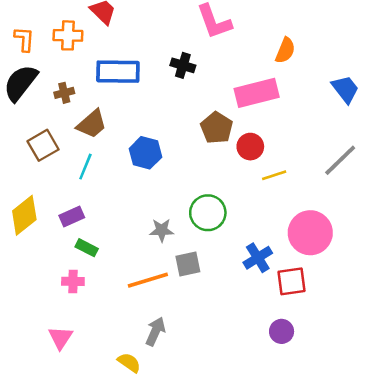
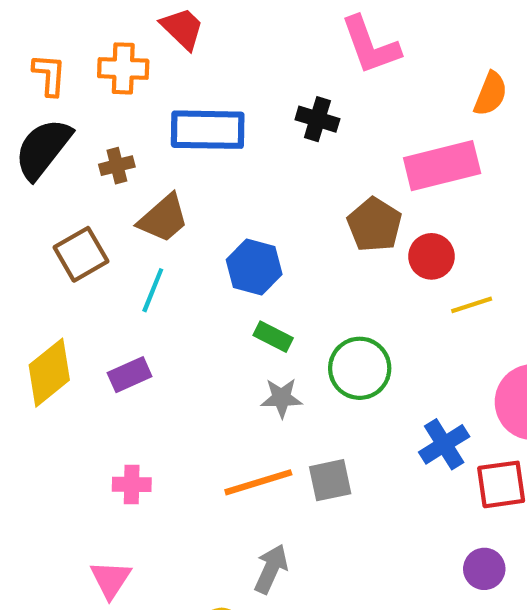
green rectangle: (87, 248) -> (273, 337), moved
gray square: (188, 264) -> (330, 480), moved

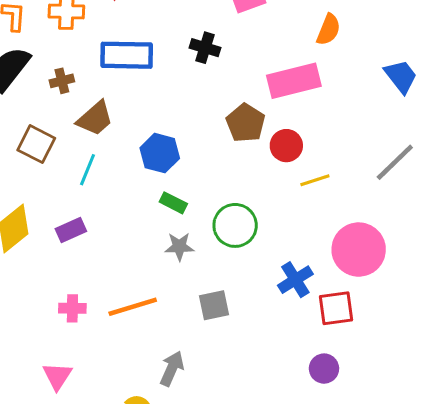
brown square: (81, 254) -> (36, 144), turned -33
orange line: (258, 482) -> (133, 307), moved

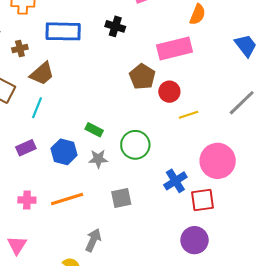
blue hexagon: (160, 153) -> (64, 152), moved
purple circle: (324, 369) -> (195, 240), size x1.4

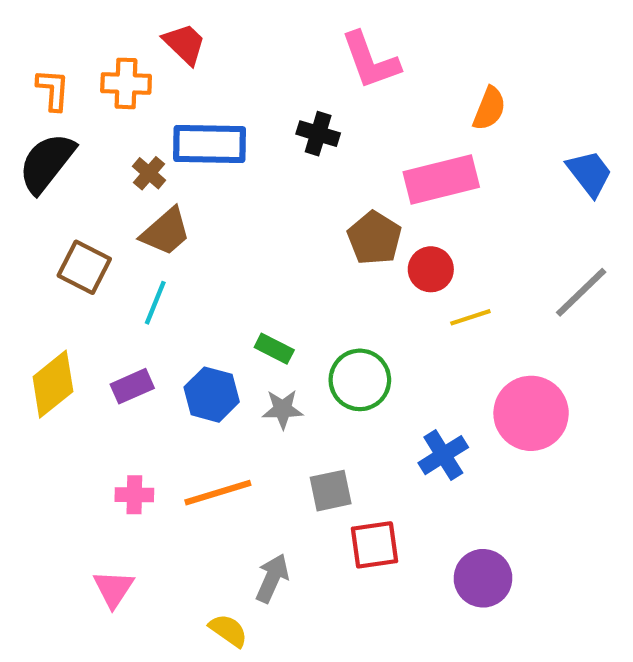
brown cross: (20, 49) -> (149, 173), moved, turned -35
red square: (203, 200) -> (374, 545), moved

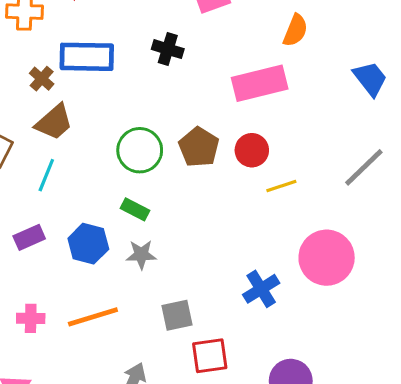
brown pentagon: (374, 238) -> (199, 147), moved
green circle: (360, 380) -> (140, 150), moved

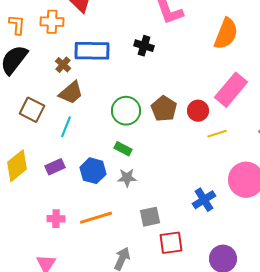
orange semicircle: (295, 30) -> (226, 34), size x1.5
pink rectangle: (260, 83) -> (231, 90), moved, turned -36

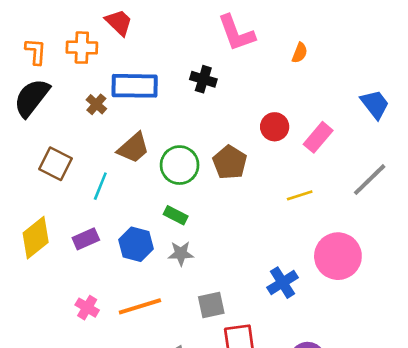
orange semicircle: (226, 34) -> (300, 53), moved, size x0.5
pink rectangle: (231, 90) -> (318, 137), size x0.7
brown trapezoid: (71, 93) -> (133, 148), moved
red circle: (198, 111) -> (275, 127), moved
pink cross: (56, 219) -> (87, 308), turned 30

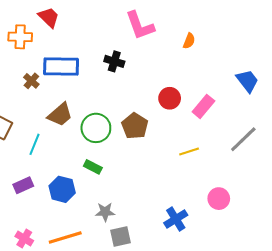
gray star: (181, 253) -> (105, 212), moved
pink circle: (338, 256) -> (219, 199), size x0.6

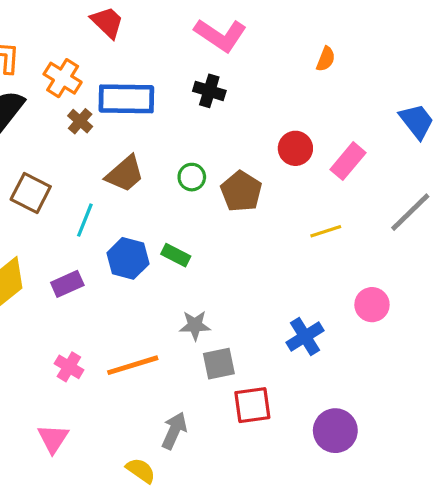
pink L-shape: (140, 26) -> (220, 35), moved, turned -36
orange cross: (20, 37) -> (63, 78), moved, turned 30
green circle: (96, 128) -> (192, 177), moved, size x0.6
blue hexagon: (62, 189) -> (128, 258), moved

